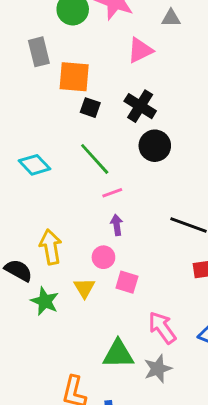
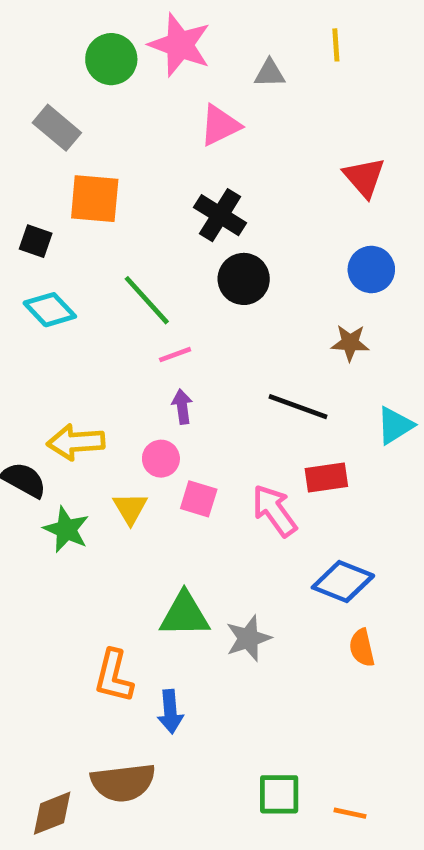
gray rectangle: (39, 52) -> (57, 128), turned -36
orange square: (74, 77) -> (95, 199), moved
black square: (90, 108) -> (36, 241), moved
yellow arrow: (51, 247) -> (76, 442), turned -84
pink arrow: (162, 328) -> (274, 511), moved

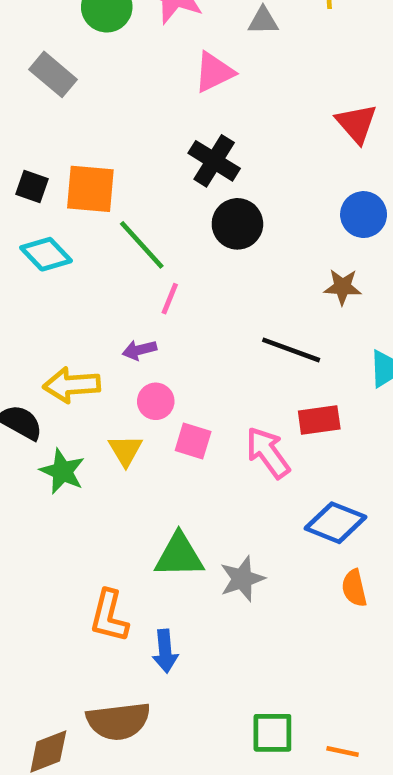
orange square: (95, 199) -> (90, 189), moved
pink line: (175, 355) -> (170, 299), turned -48
purple arrow: (182, 407) -> (139, 350), moved, turned -96

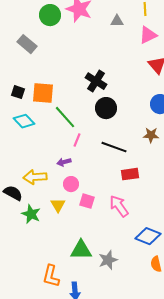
pink triangle: (214, 72) -> (148, 35), moved
black line: (291, 350) -> (114, 147), moved
red rectangle: (319, 420) -> (130, 174), moved

